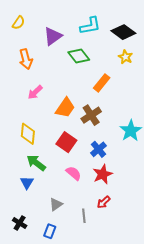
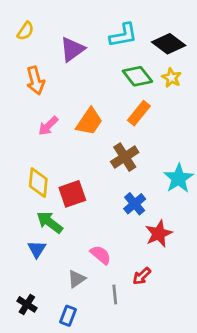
green diamond: (79, 56) -> (137, 76), moved
orange trapezoid: (65, 108) -> (89, 122), moved
red square: (66, 142) -> (72, 194), moved, turned 36
pink semicircle: (74, 173) -> (101, 255), moved
red star: (103, 174) -> (159, 234), moved

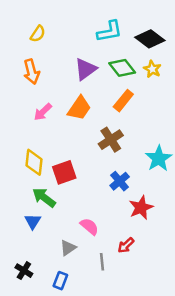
yellow semicircle: (26, 31) -> (38, 34), moved
purple triangle: (72, 49) -> (86, 69), moved

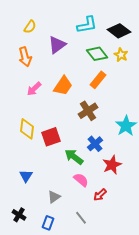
purple triangle: (86, 69) -> (57, 45), moved
green arrow: (44, 198) -> (74, 157), moved
pink semicircle: (89, 226) -> (81, 180), moved
gray line: (102, 262) -> (81, 218), moved, turned -32

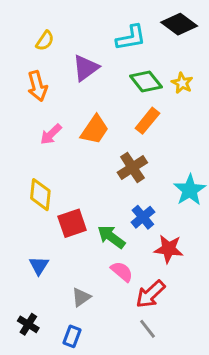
black diamond: (119, 31) -> (179, 24), moved
red square: (51, 137) -> (72, 223), moved
red star: (112, 165) -> (169, 249), turned 30
red arrow: (100, 195) -> (150, 294), size x1.5
gray line: (81, 218) -> (147, 329), moved

